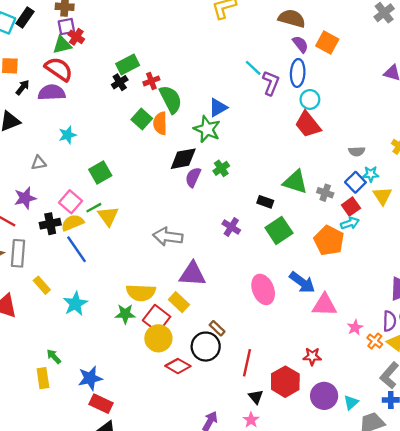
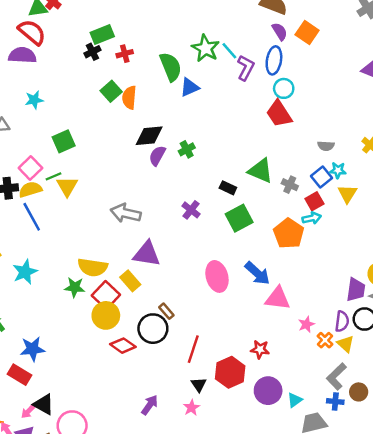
green semicircle: (171, 99) -> (171, 67), moved
green star: (207, 129) -> (205, 48), moved
red rectangle: (101, 404) -> (19, 375), moved

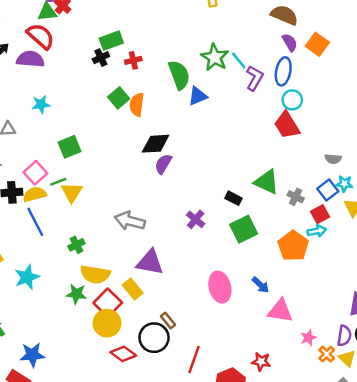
green cross: (187, 149) -> (76, 245), moved
blue arrow: (257, 273) -> (261, 285), size x0.7

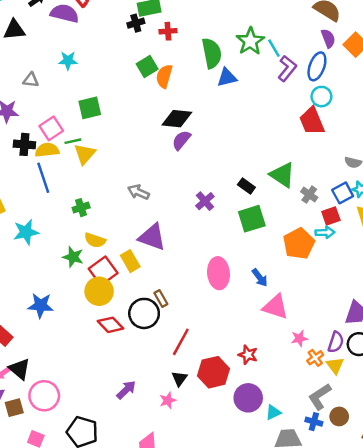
gray arrow: (130, 221) -> (139, 192), size x0.7
yellow semicircle: (95, 274) -> (95, 240), size x0.7
blue star: (32, 355) -> (41, 305), moved

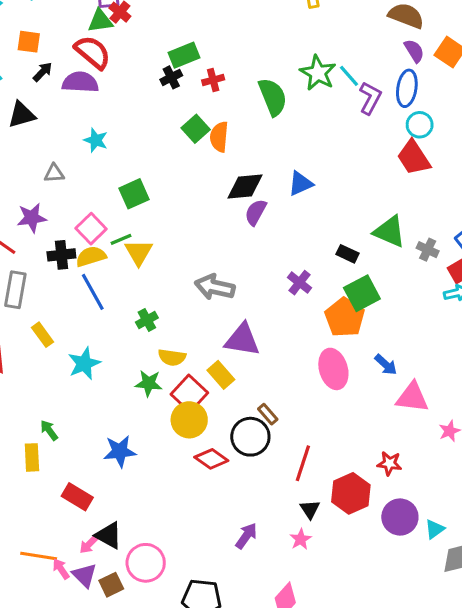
cyan star: (68, 61) -> (96, 140), turned 30
blue triangle: (227, 77) -> (301, 184), moved
gray arrow: (139, 192) -> (215, 287), size x1.4
orange pentagon: (299, 244) -> (345, 317), moved

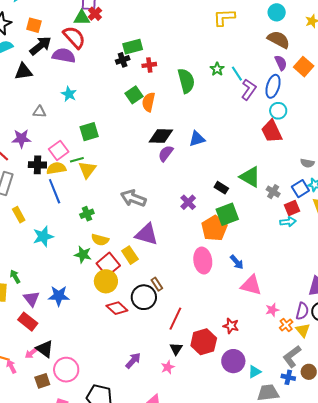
black arrow: (43, 72) -> (40, 46), size x1.6
green star: (318, 73) -> (217, 69), size x0.6
purple triangle: (84, 575) -> (31, 299), moved

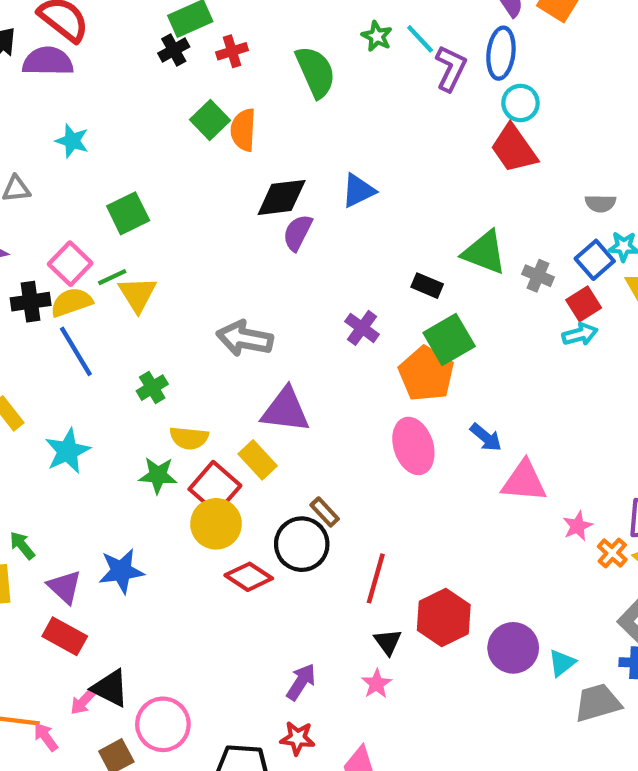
red star: (231, 326) -> (298, 738), moved

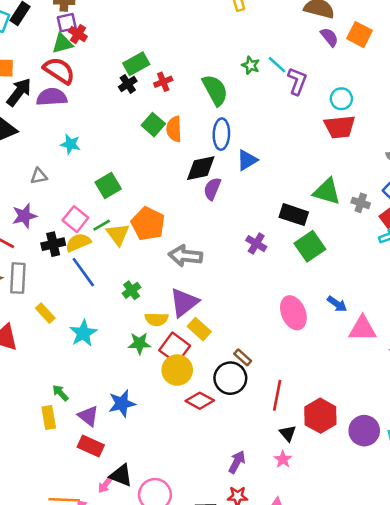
blue ellipse: (501, 53) -> (221, 134), moved
red trapezoid: (514, 149) -> (340, 127), turned -56
black rectangle: (427, 286) -> (294, 215), size x1.5
orange pentagon: (426, 374) -> (148, 224), moved
purple triangle: (285, 410) -> (184, 302), moved, turned -40

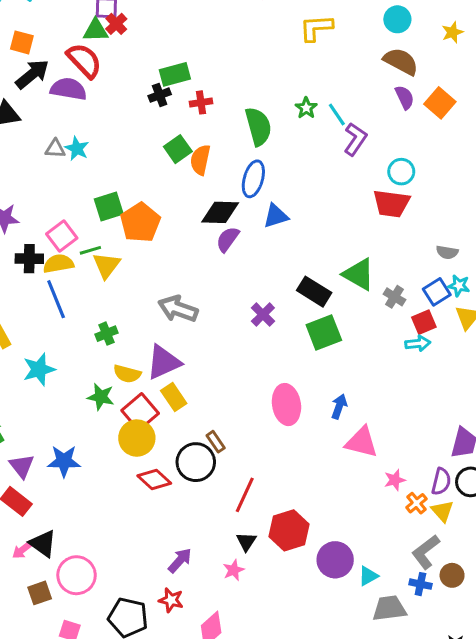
gray triangle: (39, 176) -> (55, 149), moved
orange pentagon: (148, 224) -> (140, 223), moved
blue arrow: (337, 304) -> (339, 406), turned -120

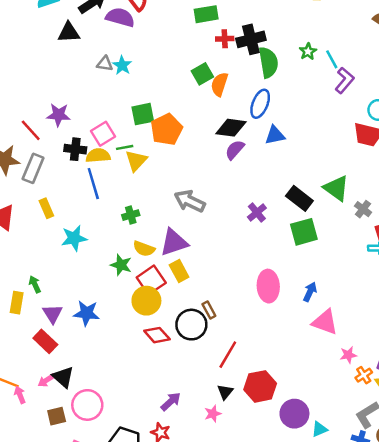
black cross: (160, 95) -> (251, 39), moved, size x1.6

